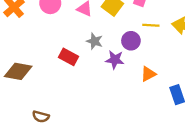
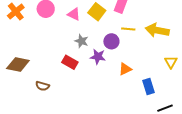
red rectangle: (69, 57) -> (70, 62), moved
brown semicircle: (41, 117) -> (42, 86), moved

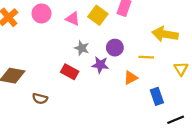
yellow line: (128, 29) -> (146, 57), moved

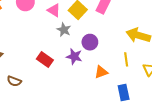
gray star: (82, 48) -> (64, 30), moved
yellow line: (146, 57) -> (126, 59), moved, turned 72

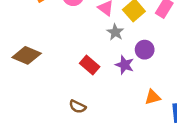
orange triangle: (101, 72) -> (153, 97), moved
brown semicircle: (14, 81) -> (78, 107), moved

